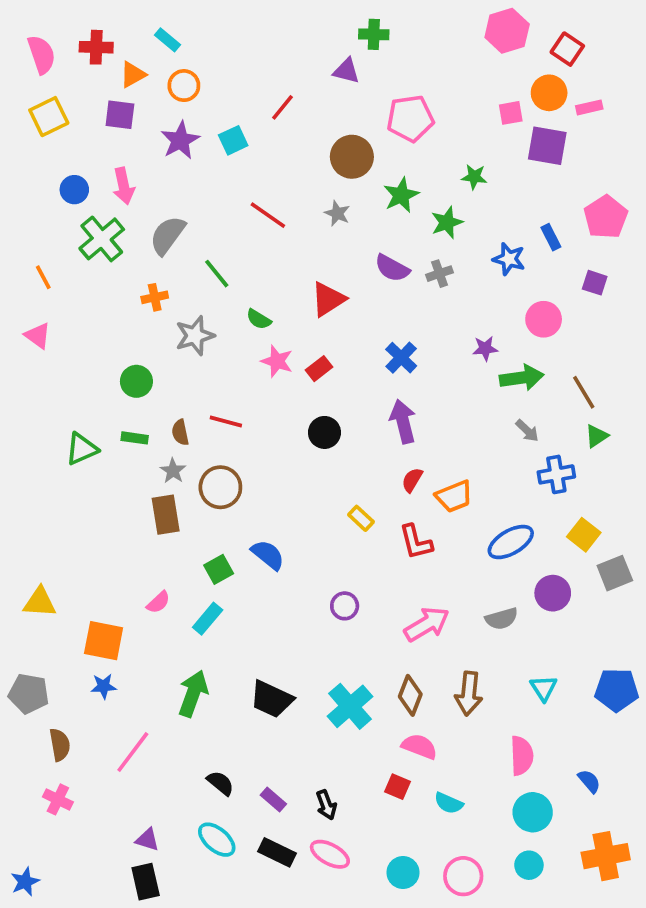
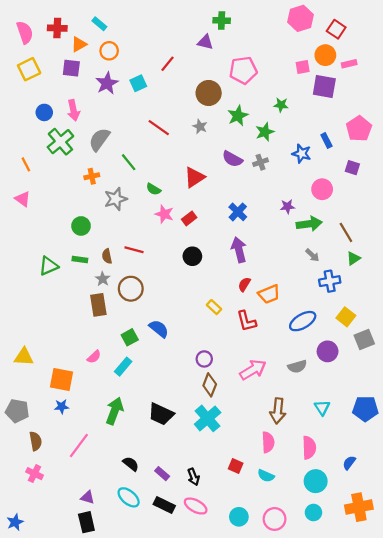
brown diamond: (410, 695) -> (210, 385), moved
pink semicircle: (419, 747) -> (268, 442), moved, turned 66
blue semicircle: (589, 781) -> (349, 463), turned -104

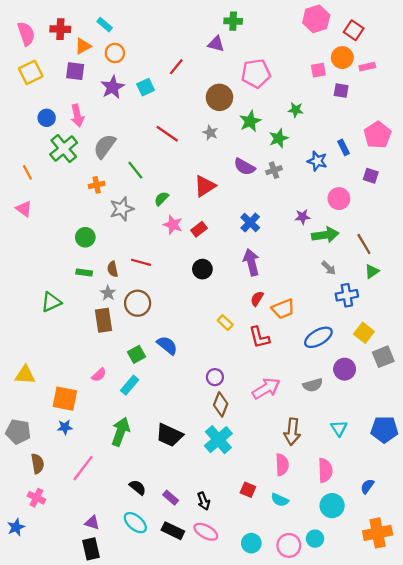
purple square: (324, 86) -> (341, 91), size x0.6
green semicircle: (153, 189) -> (161, 199), turned 104
green triangle: (49, 266) -> (51, 302), moved
cyan circle: (313, 512) -> (315, 539), moved
blue star: (15, 522) -> (16, 527), moved

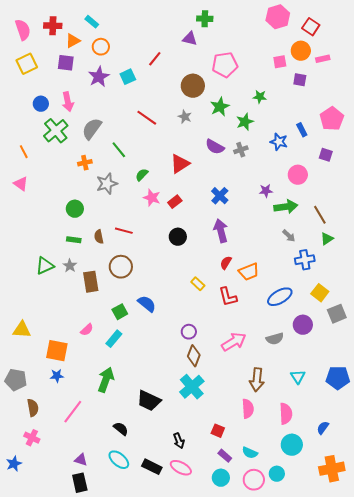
gray star: (108, 293) -> (70, 266), moved
black trapezoid: (169, 435) -> (149, 401), moved
purple rectangle: (171, 498) -> (225, 456), moved
cyan semicircle: (280, 500) -> (250, 453), moved

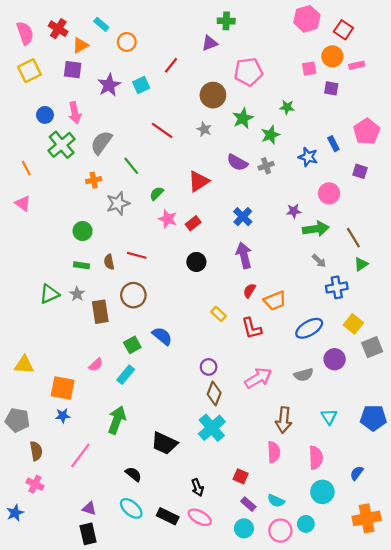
red cross: (53, 26) -> (58, 29), turned 30
purple triangle: (190, 39) -> (210, 43), turned -35
orange circle: (101, 47) -> (127, 42), moved

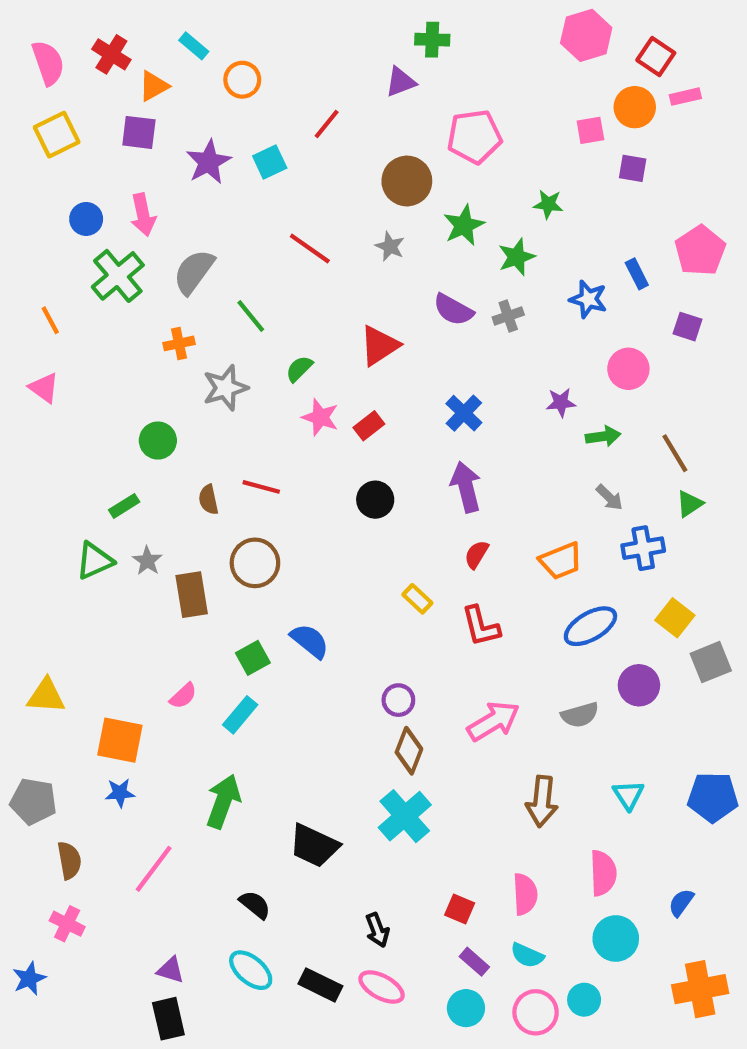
pink rectangle: (357, 65) -> (685, 97), moved
green arrow: (316, 229) -> (603, 436), size x0.7
green rectangle: (81, 265) -> (124, 506), moved, turned -40
orange trapezoid: (275, 301) -> (561, 561), moved
pink semicircle: (274, 452) -> (525, 894), moved

